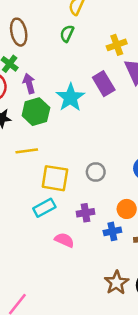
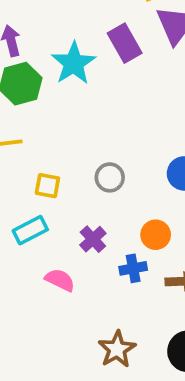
yellow square: (55, 178) -> (47, 186), size x0.6
purple cross: (86, 213) -> (93, 239), turned -35
brown star: (116, 283) -> (117, 349), moved

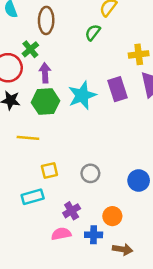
yellow square: (47, 186) -> (49, 171), turned -35
pink semicircle: (60, 280) -> (61, 234), moved, turned -48

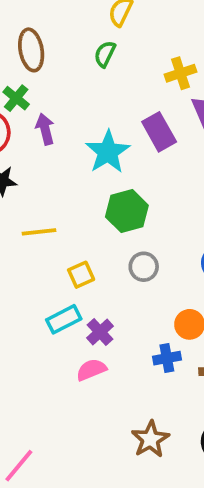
green hexagon: (45, 102) -> (127, 211), moved
purple cross: (72, 211) -> (100, 332), moved
pink semicircle: (61, 234) -> (91, 370), moved

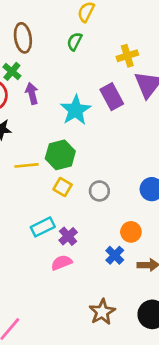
green hexagon: (127, 211) -> (60, 155), moved
yellow square: (81, 275) -> (63, 187), moved, turned -36
blue cross: (167, 358) -> (115, 255), turned -36

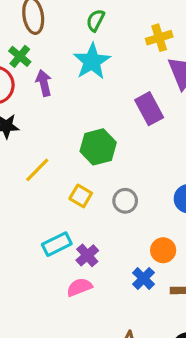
purple rectangle: (112, 97) -> (149, 109), moved
cyan star: (75, 110) -> (92, 61), moved
green hexagon: (60, 155) -> (98, 147), moved
yellow line: (26, 165) -> (37, 170), turned -40

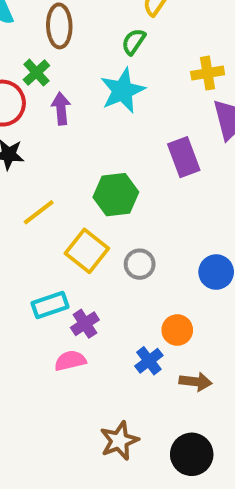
yellow square: (81, 196) -> (87, 251), size x1.5

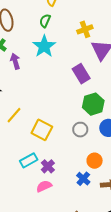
green hexagon: (116, 195) -> (93, 104), moved
gray circle: (140, 264) -> (80, 130), moved

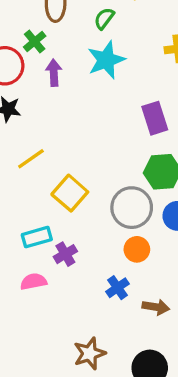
green semicircle: (45, 21) -> (104, 18), moved
gray circle: (80, 130) -> (132, 208), size x1.6
orange circle: (95, 161) -> (137, 249), moved
pink semicircle: (44, 186) -> (34, 281), moved

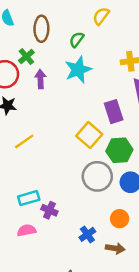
yellow square: (70, 193) -> (89, 135), moved
orange circle: (137, 249) -> (120, 219), moved
purple cross: (65, 254) -> (49, 210), turned -35

